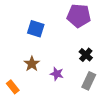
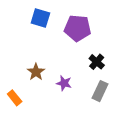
purple pentagon: (79, 16) -> (78, 28), moved
blue square: (36, 29) -> (40, 18), moved

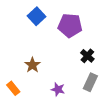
blue square: (40, 18) -> (37, 16), turned 30
purple star: (64, 83) -> (58, 89), moved

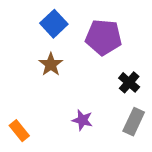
brown star: (32, 65) -> (51, 64), moved
purple star: (58, 89) -> (82, 120), moved

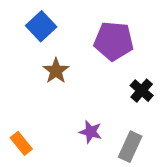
blue square: (54, 24) -> (41, 26), moved
gray rectangle: (134, 122) -> (130, 147), moved

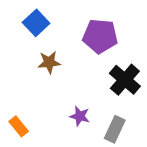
brown star: (56, 71) -> (49, 62), turned 30
black cross: (142, 91) -> (125, 80), size x1.5

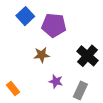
purple pentagon: (100, 36) -> (54, 25), moved
brown star: (49, 62) -> (42, 55), moved

